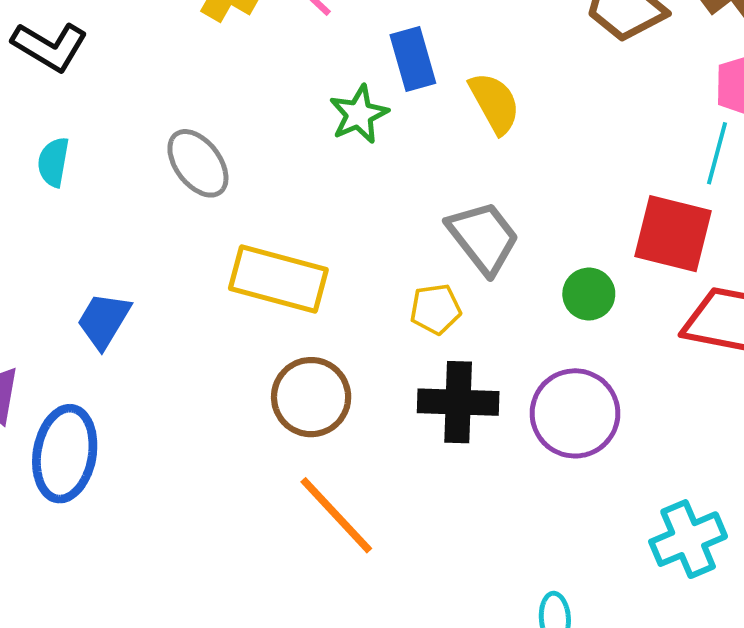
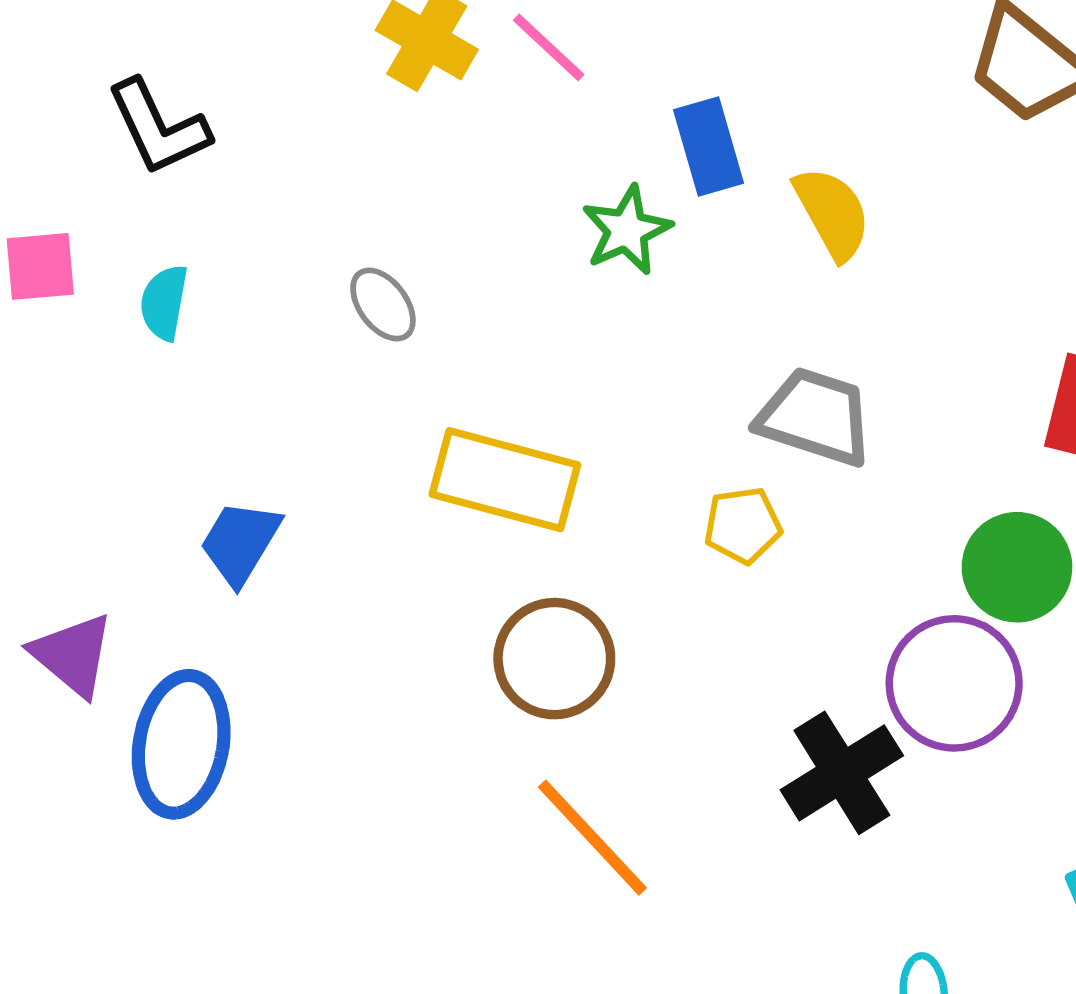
black L-shape: (50, 46) -> (158, 127), turned 34
gray ellipse: (198, 163) -> (383, 304), size x0.7
gray trapezoid: (483, 237) -> (815, 417), turned -34
green circle: (589, 294) -> (1017, 567), moved, size x1.4
black cross: (458, 402) -> (842, 773), moved, turned -34

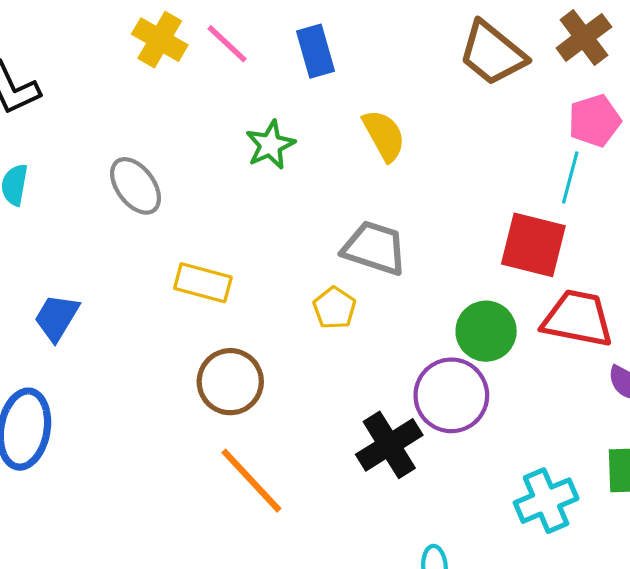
blue rectangle: (709, 146) -> (316, 51), moved
gray ellipse: (383, 304) -> (136, 186), size x1.4
yellow rectangle: (505, 480) -> (203, 283), size x0.7
yellow pentagon: (743, 525) -> (334, 308), turned -30

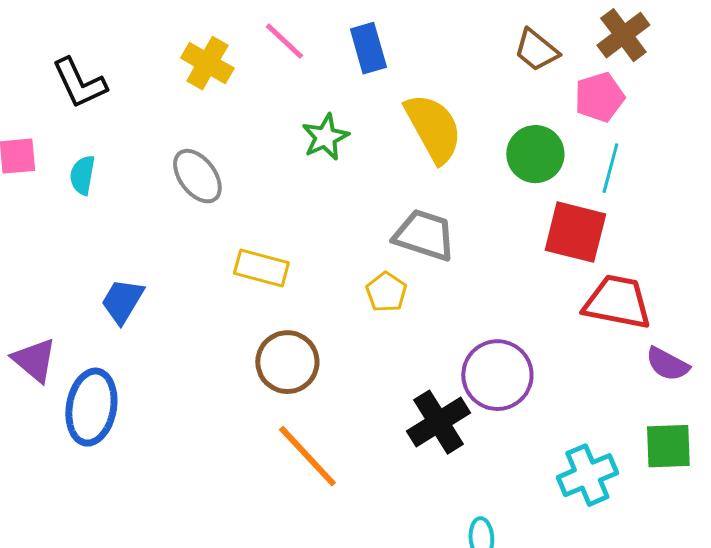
yellow cross: (160, 40) -> (207, 63), moved
brown trapezoid: (492, 53) -> (536, 50), size x0.7
pink pentagon: (594, 121) -> (599, 97), moved
yellow semicircle: (384, 135) -> (433, 128), size x1.4
green circle: (486, 331) -> (535, 154), moved

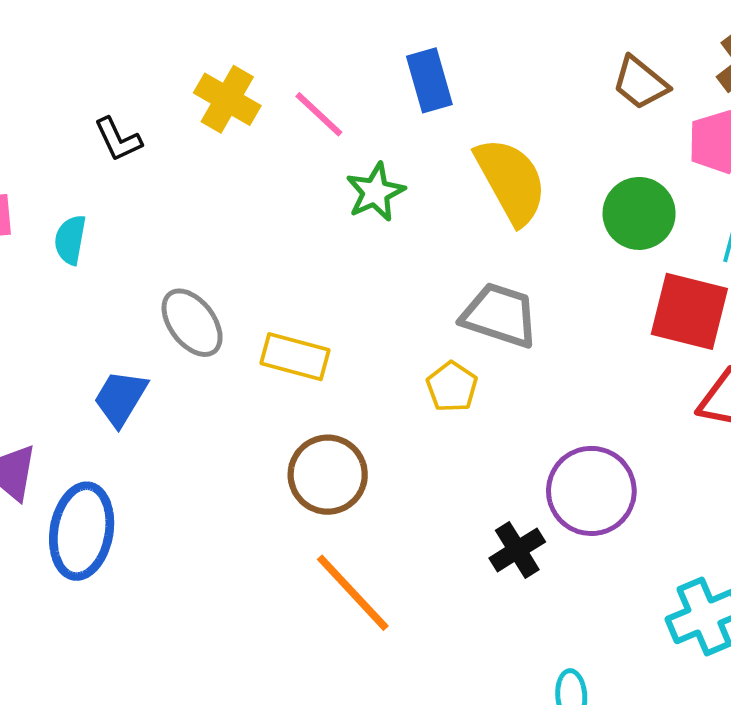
pink line: (284, 41) -> (319, 114), moved
black L-shape: (79, 83) -> (118, 139), moved, size x0.7
gray ellipse: (197, 176) -> (192, 323), moved
black cross: (438, 422) -> (517, 550), size x0.7

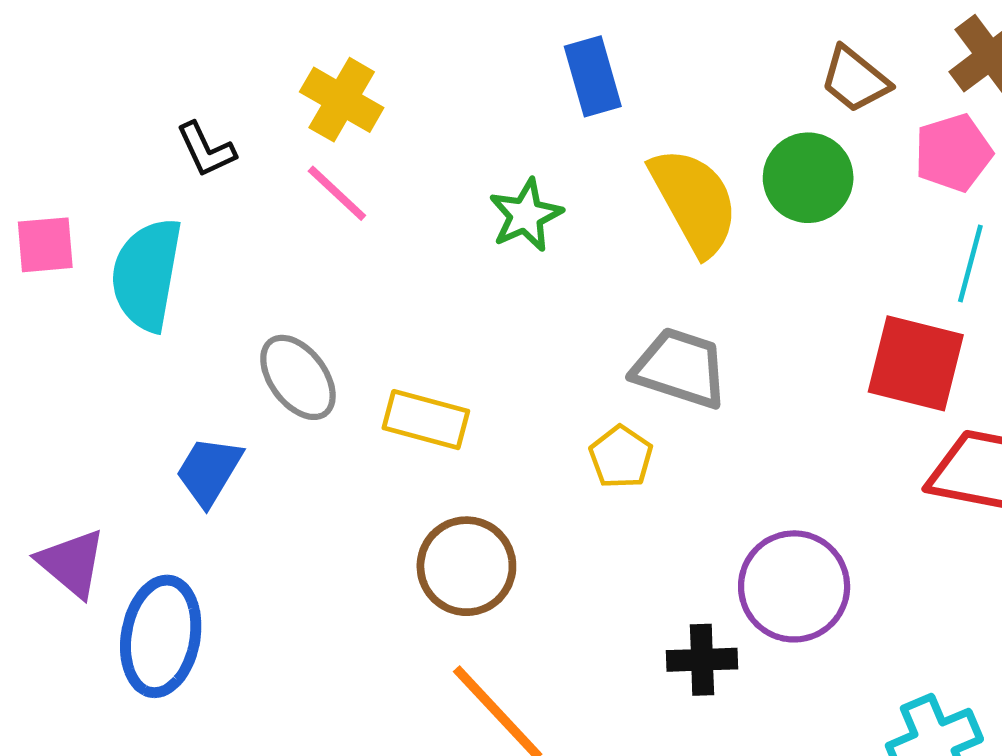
pink line: (319, 114) -> (337, 193), moved
green circle: (639, 213) -> (808, 178), moved
cyan semicircle: (70, 240) -> (147, 274), size x1.8
black cross: (517, 550) -> (702, 660), turned 30

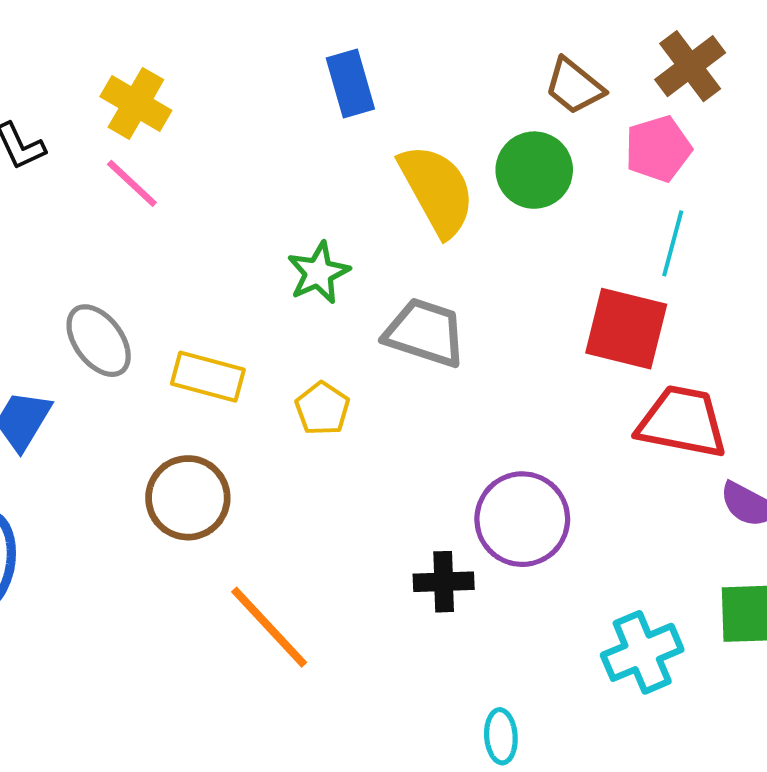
green star: (526, 215) -> (318, 273), moved
yellow pentagon: (621, 457) -> (322, 409), moved
brown circle: (466, 566) -> (188, 498), moved

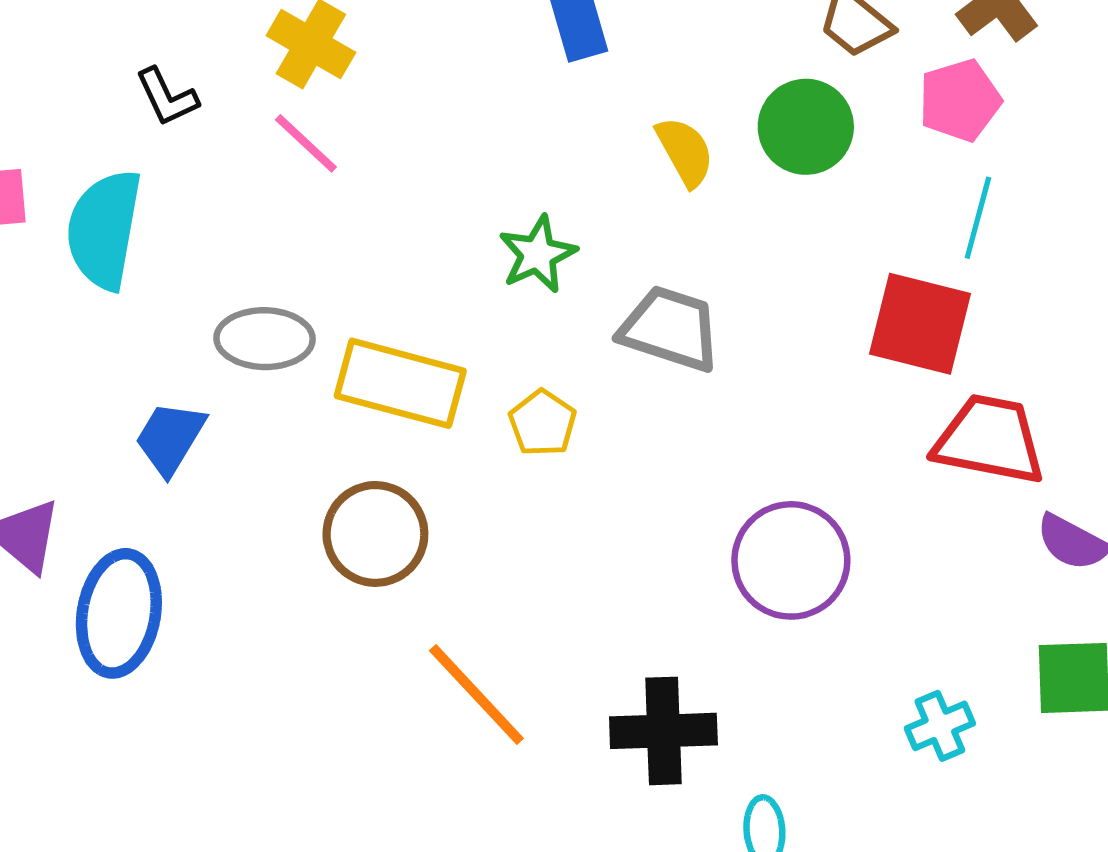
yellow semicircle: (437, 190) -> (685, 152), size x0.6
gray ellipse: (99, 341) -> (265, 339), turned -52
yellow rectangle: (208, 377) -> (400, 383), size x1.4
black cross: (444, 582) -> (663, 731), moved, size x1.4
cyan cross: (642, 652) -> (940, 726), size x0.7

